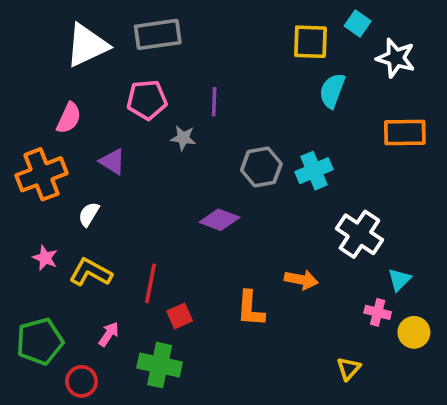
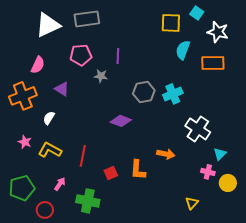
orange rectangle: (405, 133) -> (213, 63), moved
red square: (180, 316) -> (111, 173), moved

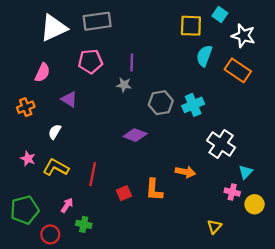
orange rectangle: (213, 63) -> (238, 70), turned 35
gray star: (101, 76) -> (124, 85), moved
orange cross: (23, 96) -> (26, 107), size x0.6
green cross: (88, 201) -> (84, 224), moved, size x0.6

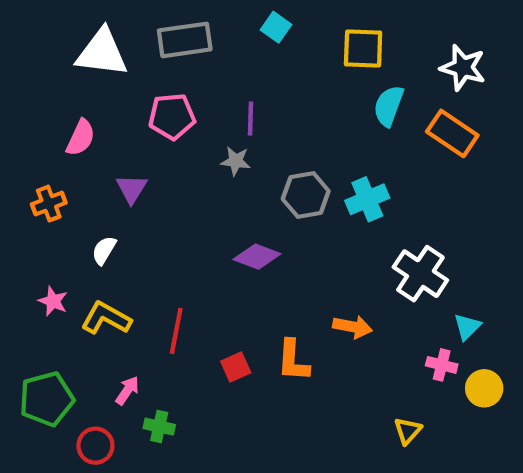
cyan square: (220, 15) -> (276, 27), moved
white triangle: (54, 28) -> (102, 53), turned 32
purple triangle: (69, 99) -> (132, 189), turned 30

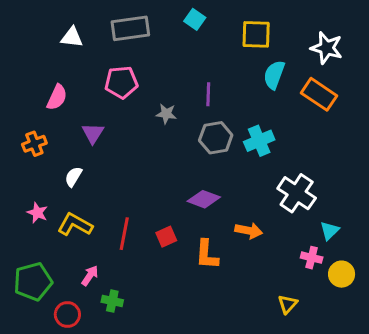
white triangle: (102, 53) -> (72, 37), size x0.6
purple line: (251, 119) -> (208, 94), moved
purple diamond: (257, 257) -> (204, 199), moved
red square: (236, 367) -> (166, 237), moved

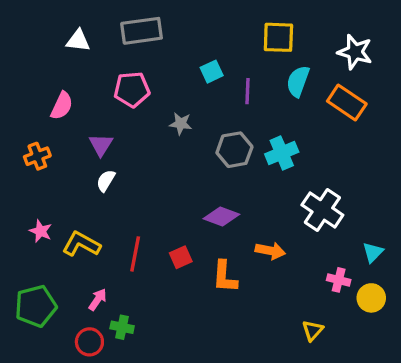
cyan square: (195, 19) -> (212, 72), moved, turned 30
purple line: (208, 94) -> (247, 91), moved
white semicircle: (73, 177) -> (106, 181), moved
cyan triangle: (330, 231) -> (373, 252), moved
red circle: (67, 315) -> (89, 342), moved

